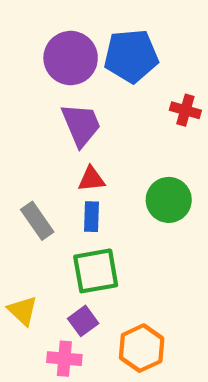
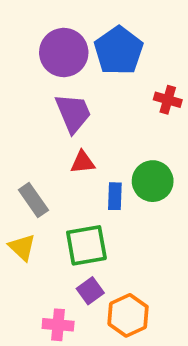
blue pentagon: (131, 56) -> (119, 51), turned -30
blue rectangle: (91, 217) -> (115, 196), moved
yellow triangle: (23, 311) -> (22, 247), moved
purple square: (83, 321) -> (90, 291), moved

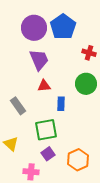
green circle: (153, 181) -> (86, 84), moved
yellow triangle: (22, 247) -> (11, 144), moved
orange hexagon: (128, 315) -> (78, 160), moved

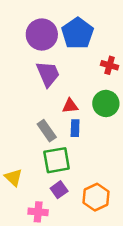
red triangle: (44, 86) -> (70, 106), moved
gray rectangle: (18, 106) -> (47, 131), moved

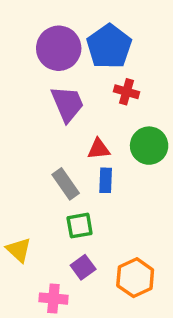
red cross: (110, 65) -> (126, 92), moved
green square: (57, 160) -> (80, 226), size x0.7

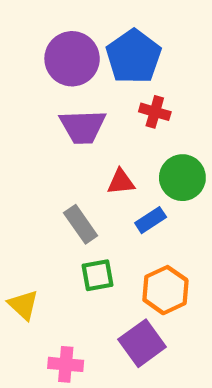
purple trapezoid: (67, 104) -> (83, 127), turned 111
blue rectangle: (106, 180) -> (151, 220), moved, turned 55
purple square: (83, 267) -> (142, 343), moved, size x1.5
orange hexagon: (135, 278) -> (165, 290), moved

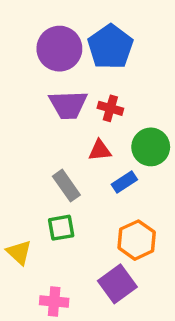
red cross: (155, 112) -> (110, 108), moved
green square: (98, 275) -> (61, 228), moved

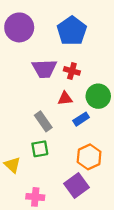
purple circle: (59, 49) -> (19, 27), moved

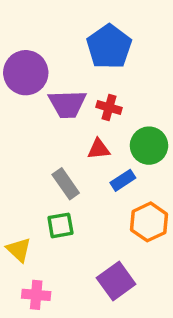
purple circle: (19, 27) -> (26, 73), moved
orange hexagon: (89, 157) -> (149, 222), moved
pink cross: (35, 197) -> (36, 295), moved

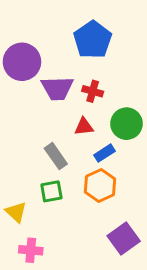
orange hexagon: (149, 222) -> (100, 185), moved
purple square: (116, 281) -> (124, 238), moved

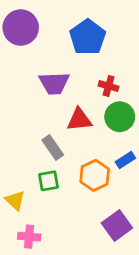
purple circle: (22, 62) -> (21, 27), moved
red cross: (93, 91) -> (109, 86), moved
red triangle: (84, 127) -> (79, 120), size x1.4
blue rectangle: (104, 153) -> (125, 160), moved

